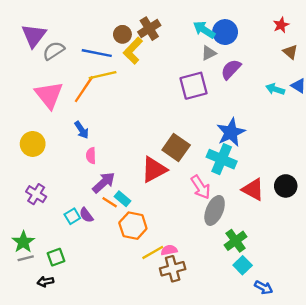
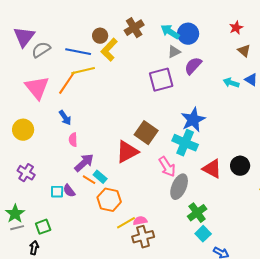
brown cross: (149, 29) -> (134, 28), moved
cyan square: (72, 216) -> (57, 192), turned 32
black arrow: (45, 282) -> (34, 248), turned 112

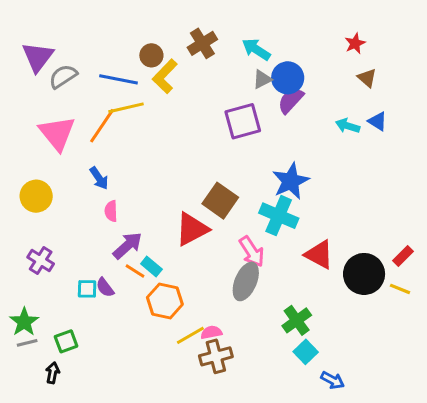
blue circle: (188, 34) -> (288, 78), moved
black circle: (240, 166) -> (364, 274), moved, size x1.4
gray ellipse: (179, 187) -> (246, 281), moved

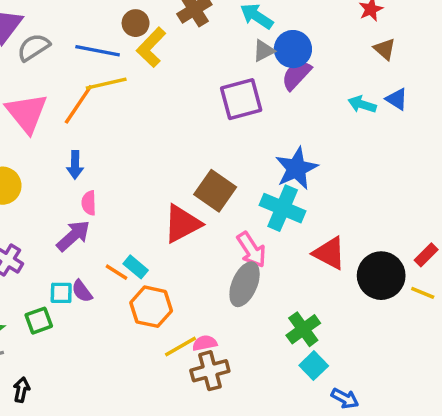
blue arrow: (99, 178) -> (75, 165), turned 35
purple arrow: (127, 246) -> (73, 236), moved
green square: (66, 341) -> (39, 321), moved

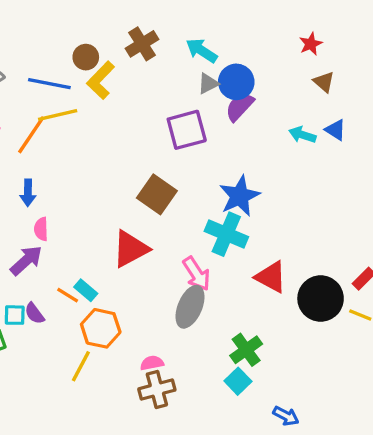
brown square: (215, 191) -> (157, 194), moved
yellow line: (181, 346) -> (81, 366), moved, turned -32
cyan square: (314, 366) -> (238, 381), moved

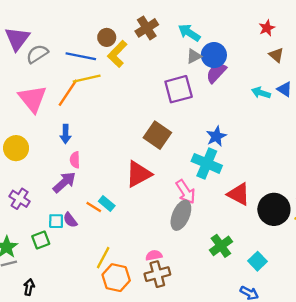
blue star: (240, 196) -> (216, 136), size x0.7
orange hexagon: (101, 328) -> (116, 278), moved
cyan square: (238, 381) -> (257, 261), moved

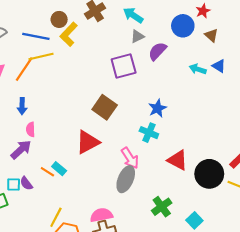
blue circle: (214, 55) -> (183, 26), moved
cyan cross: (207, 163) -> (149, 133), size x0.7
pink semicircle: (154, 255) -> (101, 215), size x1.5

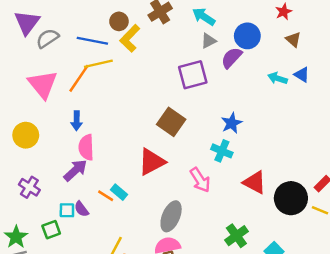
blue circle: (183, 26) -> (247, 36), moved
pink semicircle: (31, 129) -> (86, 147), size x1.5
gray ellipse: (126, 179) -> (171, 216), moved

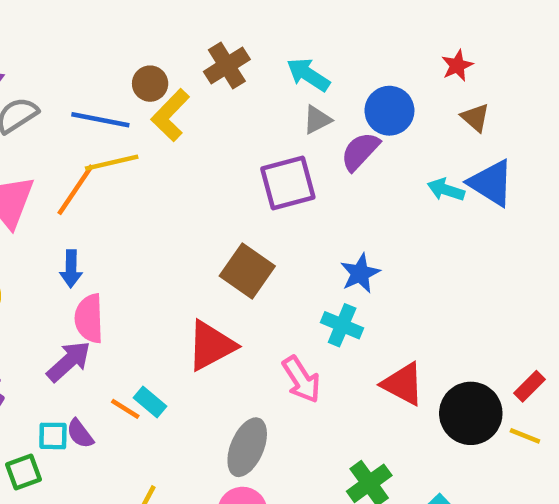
blue triangle: (302, 75) -> (491, 183), size x1.6

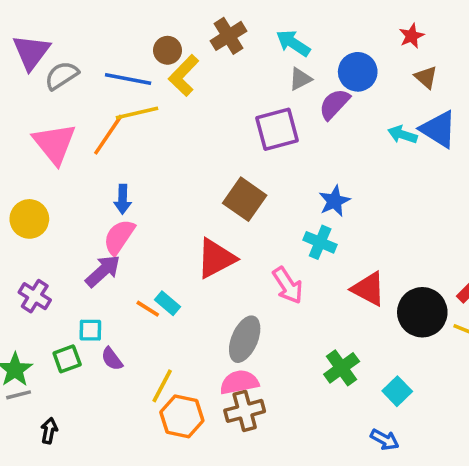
blue arrow: (71, 269) -> (123, 199), moved
pink semicircle: (89, 318) -> (119, 237), turned 36
purple semicircle: (80, 434) -> (112, 359), moved

